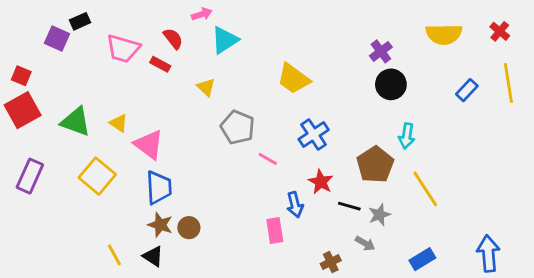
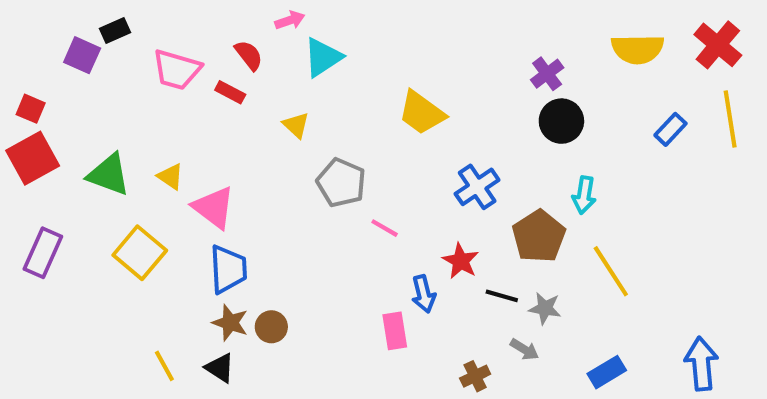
red cross: (500, 31) -> (718, 45), size x1.6
blue cross: (314, 135) -> (477, 187), moved
gray star: (379, 215) -> (545, 308), turned 30

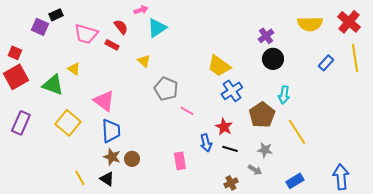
yellow trapezoid: (422, 113) -> (219, 66), moved
yellow triangle: (171, 177) -> (74, 69), moved
black line: (502, 296) -> (230, 149), moved
pink rectangle: (395, 331) -> (180, 161), moved

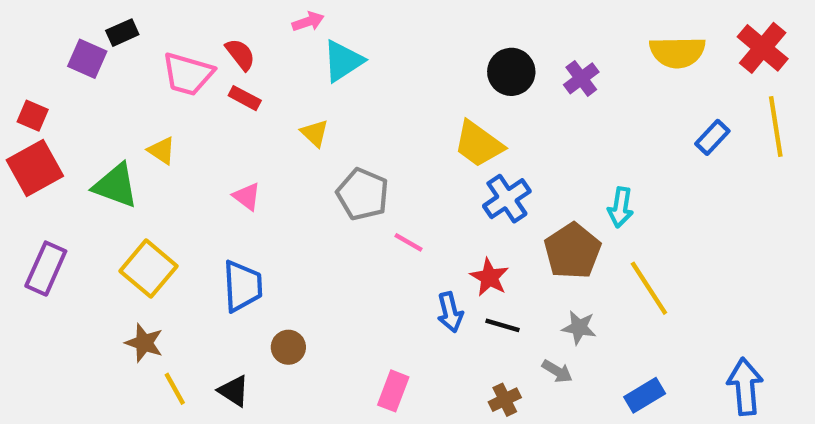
red semicircle: (121, 27) -> (240, 54), moved
black circle: (273, 59) -> (511, 72), moved
pink triangle: (104, 101) -> (247, 196), moved, size x0.6
brown star: (112, 157) -> (144, 343), moved
pink rectangle: (180, 161) -> (393, 391), moved, turned 30

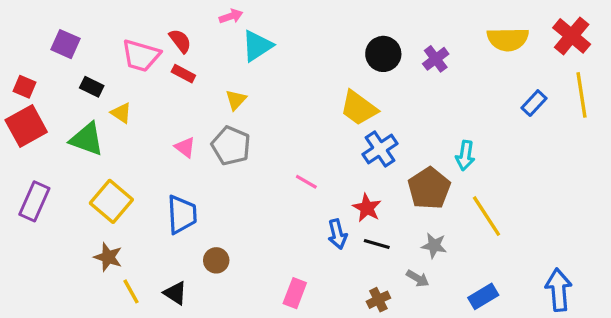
black rectangle: (122, 33) -> (92, 87), moved, turned 50
yellow triangle: (315, 133) -> (236, 100), turned 30
gray pentagon: (363, 194) -> (231, 146), moved

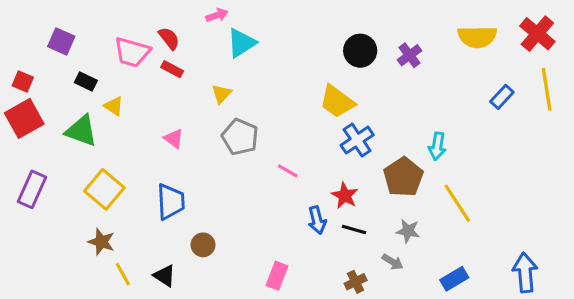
gray pentagon: (231, 146) -> (240, 137), moved

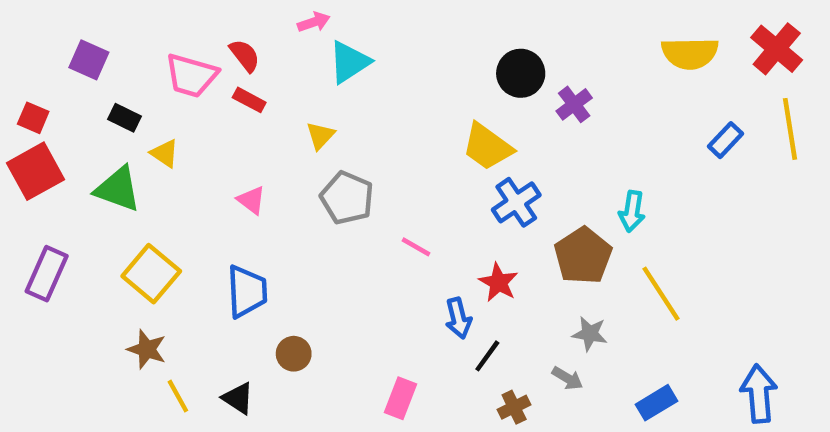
purple cross: (409, 55) -> (574, 104), moved
black line: (354, 229) -> (487, 356), moved, turned -70

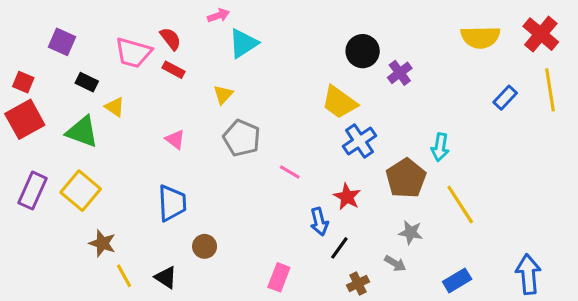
yellow square: (151, 274) -> (81, 191), moved

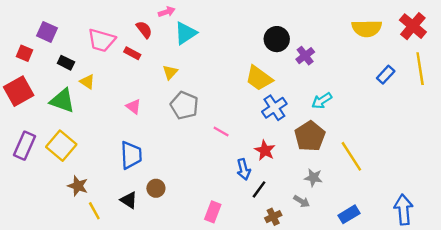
red semicircle: (170, 39) -> (144, 30), moved
red square: (23, 82) -> (25, 53), moved
cyan arrow: (440, 147) -> (322, 101), moved, turned 48
black triangle: (166, 277) -> (129, 200), moved

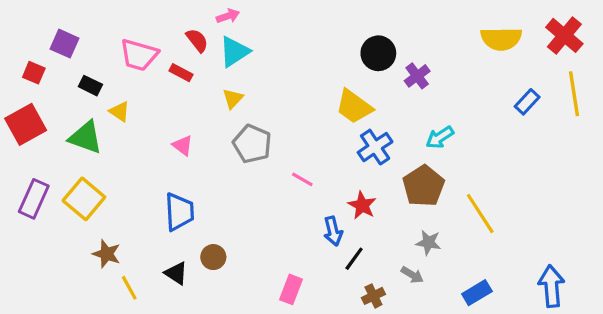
cyan triangle: (186, 33) -> (234, 52), moved

